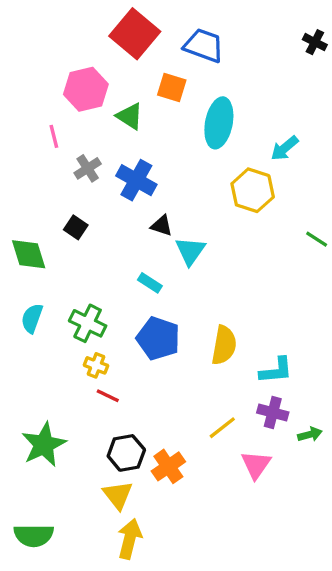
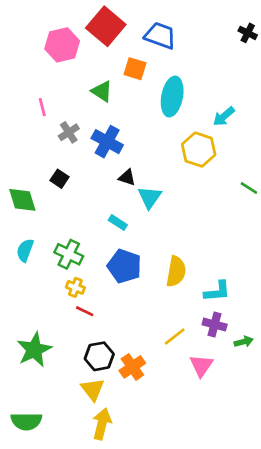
pink hexagon: (86, 89) -> (62, 45), moved

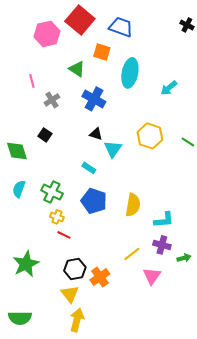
blue cross: (107, 142) -> (94, 99), moved
yellow hexagon: (199, 150) -> (150, 136), moved

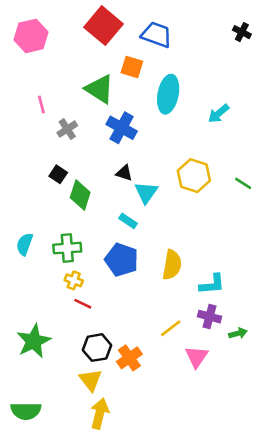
pink hexagon: (47, 34) -> (31, 36), moved
green triangle: (77, 69) -> (100, 89), size x1.4
green diamond: (17, 151) -> (80, 195), moved, turned 35
cyan rectangle: (89, 168) -> (128, 221), moved
green cross: (52, 192) -> (67, 248), turned -30

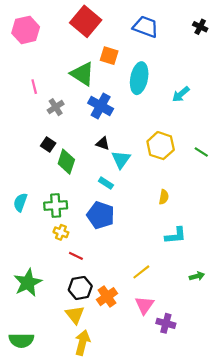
blue trapezoid: (156, 35) -> (146, 27), moved
yellow semicircle: (172, 265) -> (164, 197), moved, size x0.6
red line: (83, 304) -> (76, 256), moved
purple cross: (210, 317) -> (166, 323), moved
pink triangle: (197, 357) -> (144, 305), moved

